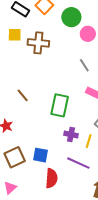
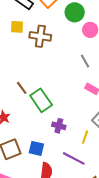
green rectangle: (60, 105) -> (41, 100), moved, turned -50
purple cross: (71, 135) -> (59, 126), moved

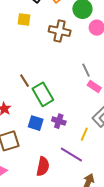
brown cross: (40, 36) -> (60, 31), moved
gray line: (85, 61) -> (86, 70), moved
blue square: (36, 148) -> (36, 123), moved

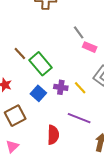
blue square: (36, 123) -> (38, 93), turned 35
yellow line: (84, 134) -> (80, 88), moved, turned -56

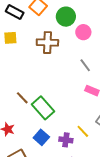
gray line: (79, 32) -> (85, 65), moved
purple cross: (61, 87) -> (66, 140), moved

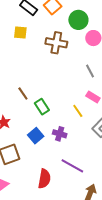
green rectangle: (43, 108) -> (42, 107), size x0.7
yellow line: (83, 131) -> (78, 111), moved
purple cross: (66, 140) -> (60, 134), moved

